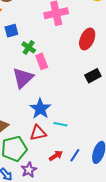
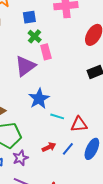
blue square: (11, 31) -> (29, 17), moved
red triangle: (38, 133) -> (79, 124), moved

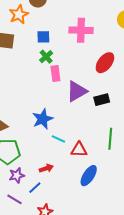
purple triangle: (25, 66) -> (77, 91), moved
blue line: (68, 149) -> (35, 188), moved

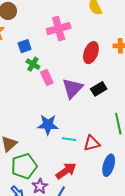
blue star: (43, 119) -> (48, 125), turned -30
red arrow: (46, 168) -> (66, 171), size x1.5

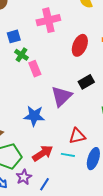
purple triangle: (72, 88) -> (61, 96), moved
cyan line: (69, 139) -> (68, 155), moved
red arrow: (66, 171) -> (43, 153), moved

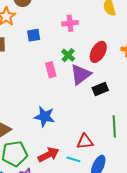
pink cross: (48, 20) -> (70, 23), size x0.7
green cross: (21, 55) -> (68, 55), moved
purple triangle: (61, 96) -> (81, 74), moved

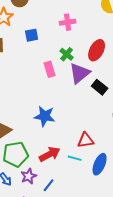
black rectangle: (100, 89) -> (100, 87), turned 63

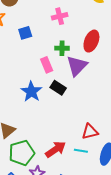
green cross: (67, 54) -> (62, 48), turned -32
black rectangle: (100, 87) -> (58, 88), moved
blue star: (45, 116) -> (31, 92), moved, turned 30

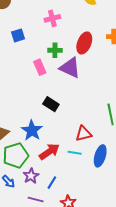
purple triangle: (77, 66) -> (70, 68), turned -50
black rectangle: (58, 88) -> (51, 104), moved
blue star: (31, 92) -> (32, 130), moved

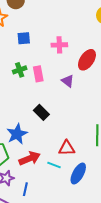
pink cross: (52, 18) -> (59, 45), moved
green cross: (55, 50) -> (20, 70), moved, turned -32
purple triangle: (70, 68) -> (68, 81), size x0.6
blue line: (52, 183) -> (25, 189), turned -32

